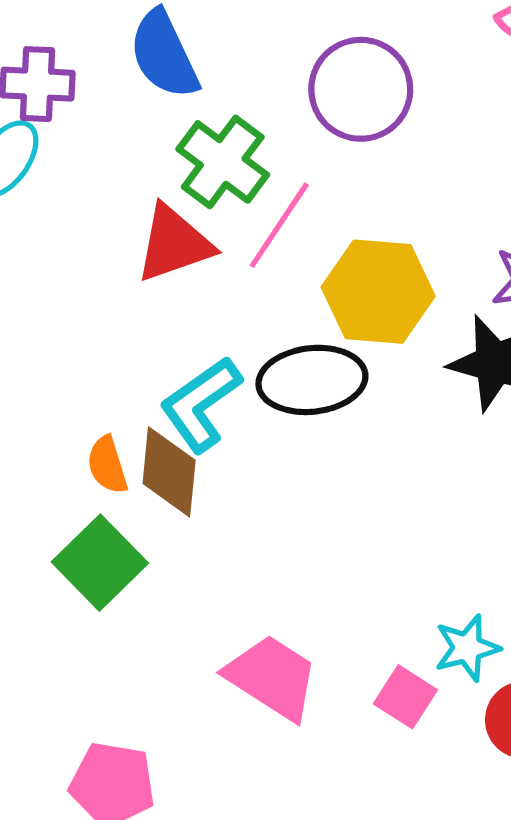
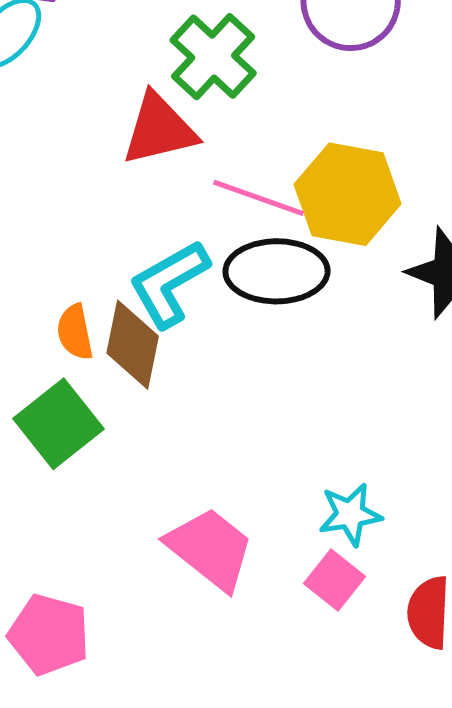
pink line: (279, 225) -> (258, 198), moved, turned 70
cyan star: (467, 648) -> (350, 514), moved

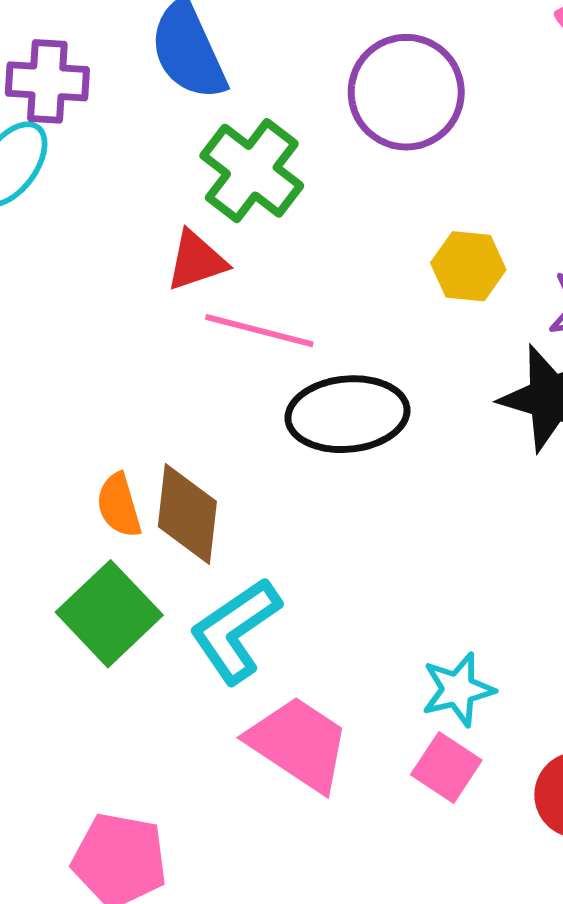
red triangle: (159, 129) -> (196, 261), size x0.7
yellow hexagon: (348, 194) -> (468, 266), moved, size x0.6
pink line: (258, 198) -> (259, 331), moved
cyan L-shape: (169, 284) -> (235, 631), moved

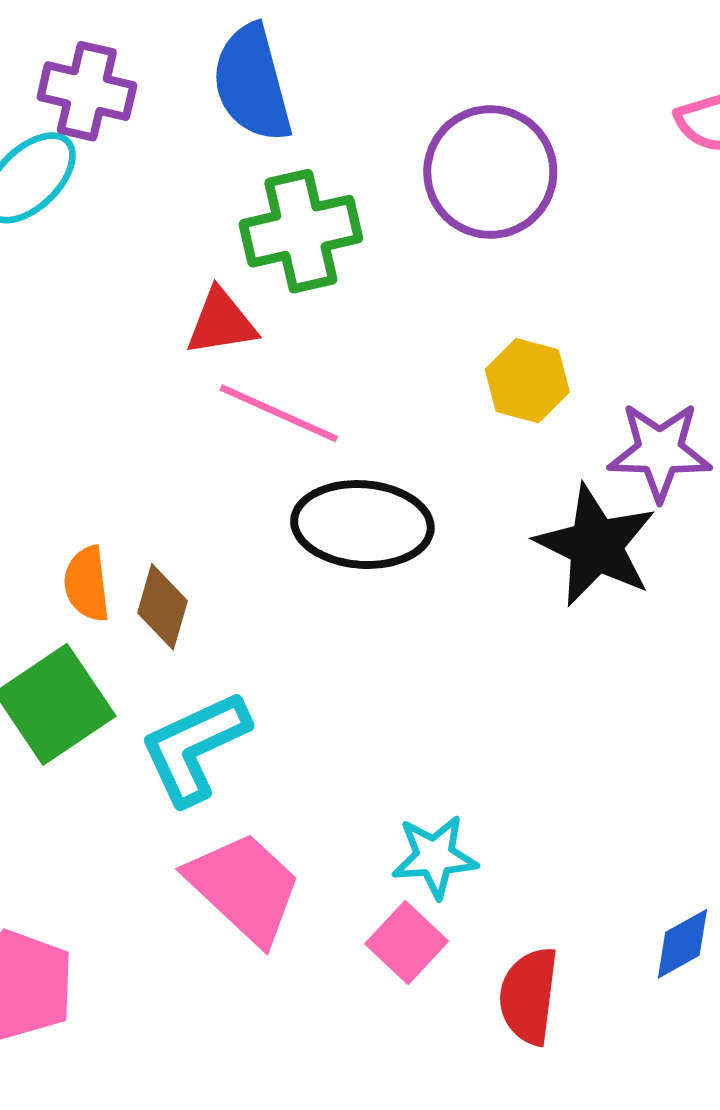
green cross: (252, 171) -> (301, 231), turned 30
brown diamond: (187, 514) -> (162, 607), size x0.7

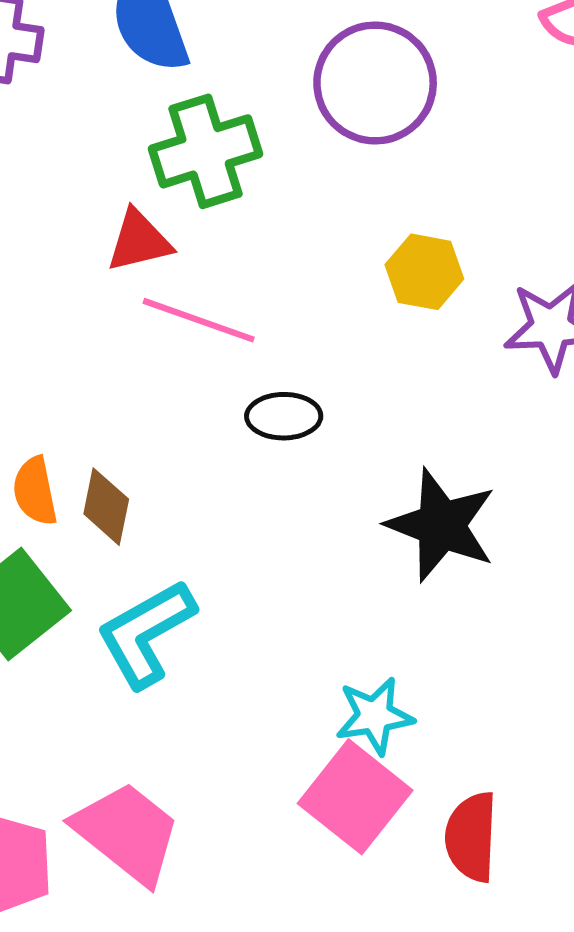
black ellipse: (362, 525) -> (284, 416), size x0.6
black star: (596, 545) -> (441, 525), moved
pink trapezoid: (244, 887) -> (127, 833), moved
pink square: (407, 943) -> (355, 797), size x1.5

